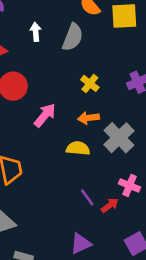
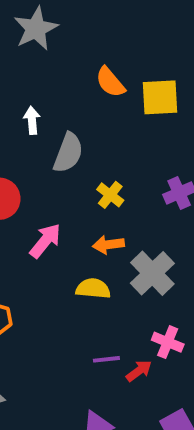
gray semicircle: (73, 37) -> (68, 153), moved
purple line: (87, 197) -> (106, 359), turned -60

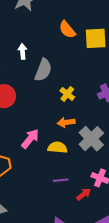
pink arrow: (45, 241) -> (30, 139), moved
purple line: (106, 359) -> (61, 180), moved

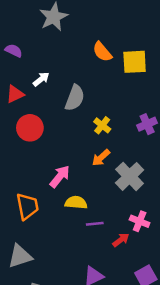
white arrow: (23, 51) -> (41, 79), moved, turned 56
orange arrow: (66, 122) -> (101, 158), turned -35
yellow semicircle: (57, 147) -> (76, 203), moved

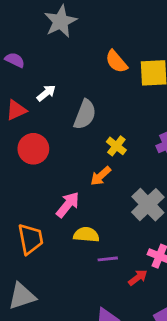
orange arrow: (101, 158) -> (101, 176), moved

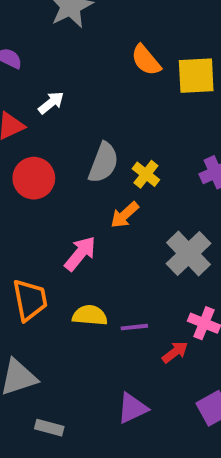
gray semicircle: (85, 114) -> (103, 163), moved
yellow semicircle: (86, 235) -> (90, 315), moved

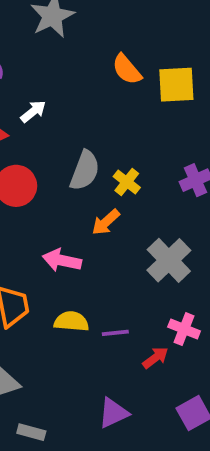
pink arrow: (80, 254) -> (62, 260), turned -117

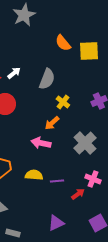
white arrow: (33, 111) -> (14, 73), moved
gray semicircle: (85, 171) -> (47, 79), moved
pink arrow: (62, 260) -> (41, 143), moved

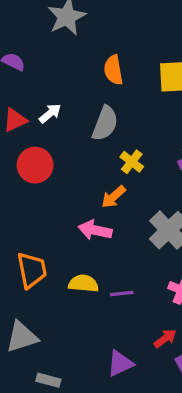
orange semicircle: (63, 43) -> (113, 70), moved, turned 30
red arrow: (78, 194) -> (165, 339), moved

